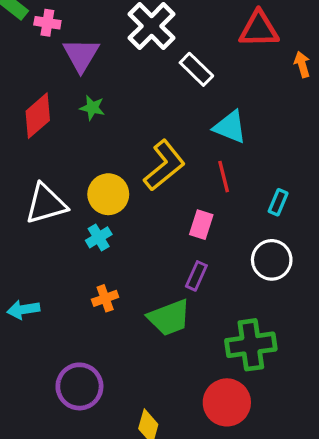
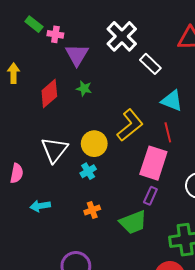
white triangle: (46, 204) -> (54, 150), turned -36
pink rectangle: (201, 225) -> (153, 163), size x1.8
cyan arrow: (23, 310) -> (40, 206), moved

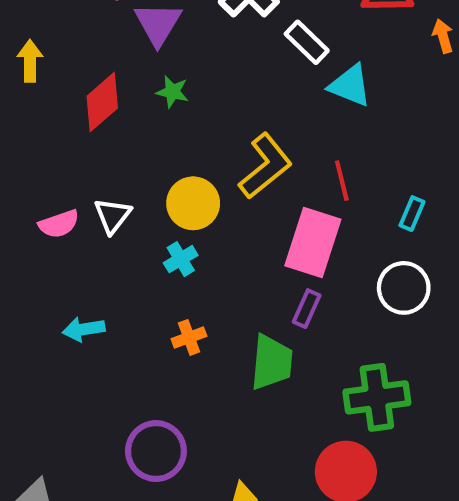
cyan triangle: (172, 101) -> (350, 86), moved
white triangle: (54, 150) -> (113, 216), size x0.7
pink semicircle: (17, 173) -> (59, 224), moved, turned 60
green trapezoid: (133, 222) -> (272, 362), turned -64

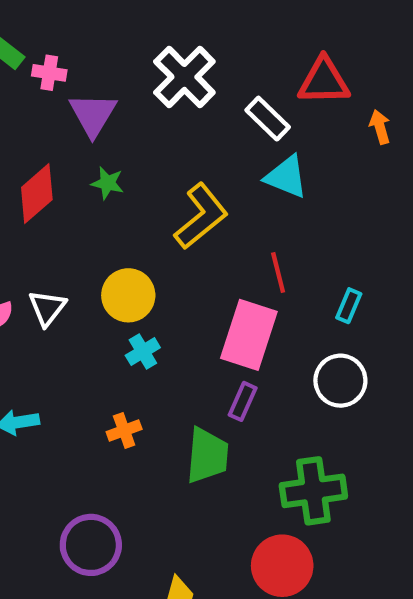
white rectangle: (307, 42) -> (268, 119), moved
yellow L-shape: (265, 166) -> (201, 216), moved
cyan cross: (181, 259) -> (143, 351), moved

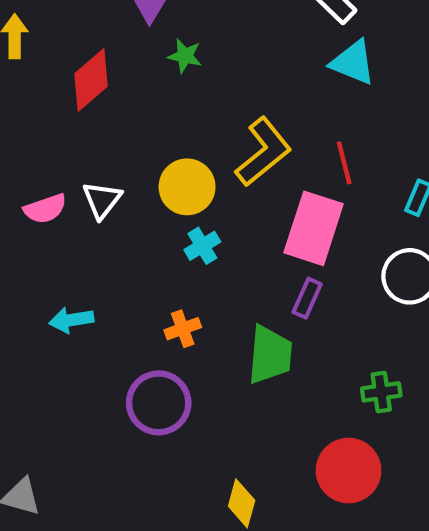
green star: (107, 183) -> (185, 56), moved
yellow L-shape: (201, 216) -> (263, 152), moved
green cross: (313, 491) -> (381, 392), size x0.6
purple circle: (91, 545) -> (159, 403), moved

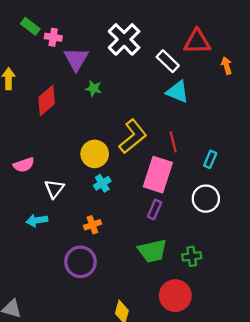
white triangle: (102, 200) -> (54, 189), moved
green trapezoid: (270, 355) -> (152, 251), moved, turned 72

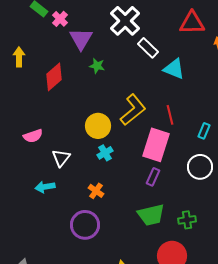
pink cross: (53, 37) -> (60, 19), turned 35
white rectangle: (168, 61) -> (148, 48), moved
orange cross: (92, 225) -> (96, 191), turned -35

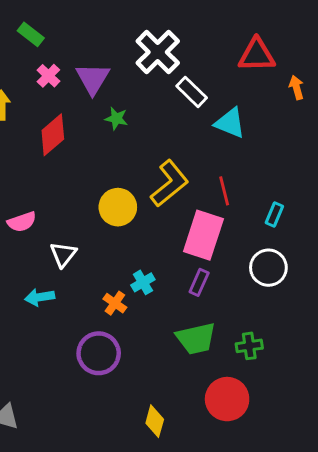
pink cross: (60, 19) -> (48, 76), moved
cyan cross: (105, 153) -> (143, 282), moved

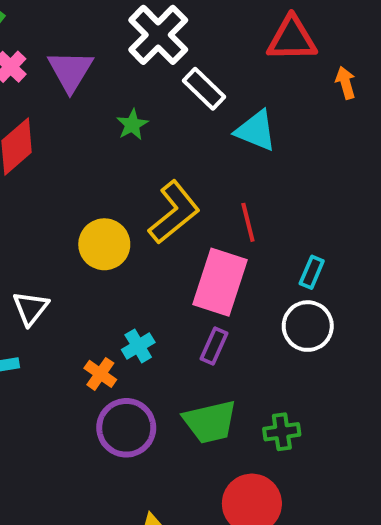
green star: (116, 118) -> (132, 125), moved, turned 30
cyan rectangle: (274, 214) -> (312, 272), moved
purple circle: (99, 353) -> (126, 428), moved

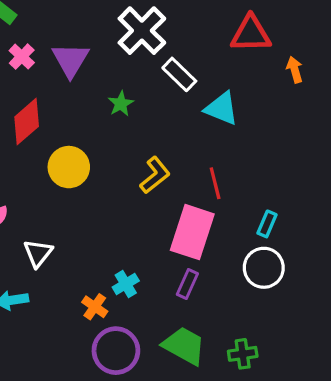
yellow L-shape: (174, 212) -> (155, 175), size x0.7
yellow circle: (104, 244) -> (69, 167), moved
green trapezoid: (210, 422) -> (184, 346), turned -138

